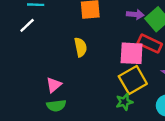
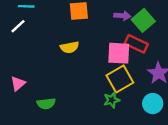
yellow semicircle: (81, 47) -> (70, 47), turned 90
pink triangle: (54, 85) -> (18, 84), moved

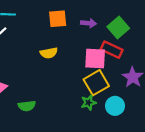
purple arrow: (122, 16) -> (89, 23), moved
cyan circle: (153, 104) -> (115, 106), moved

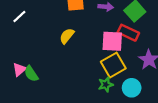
yellow semicircle: (49, 53) -> (67, 36), turned 140
green semicircle: (27, 106) -> (31, 74), moved, turned 63

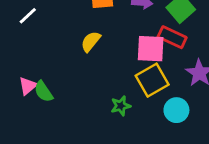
green star: (106, 85) -> (121, 106), moved

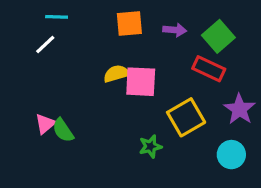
yellow semicircle: (91, 41) -> (116, 74), turned 35
pink square: (151, 49) -> (141, 82), moved
cyan circle: (176, 110) -> (231, 155), moved

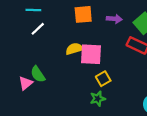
white line: (45, 44) -> (38, 29), moved
yellow square: (186, 117) -> (103, 79), moved, size x0.6
green semicircle: (63, 130) -> (38, 74), moved

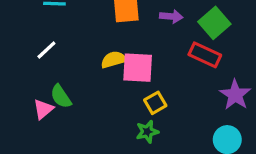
white line: (38, 29) -> (46, 50), moved

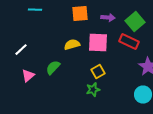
white line: (46, 50) -> (21, 50), moved
pink square: (138, 68) -> (98, 43), moved
green semicircle: (61, 96) -> (53, 68), moved, turned 77

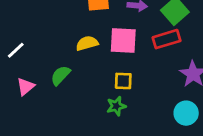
red rectangle: (129, 42) -> (167, 39), turned -42
yellow square: (98, 72) -> (123, 81), turned 32

